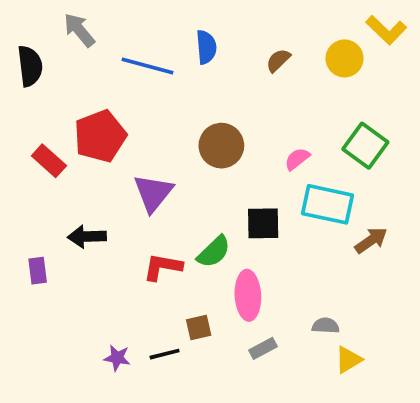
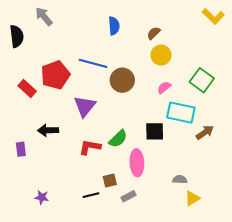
yellow circle: (345, 58) -> (161, 55), moved
blue line: (147, 66) -> (93, 63), moved
black square: (263, 223) -> (155, 131), moved
gray rectangle: (263, 348) -> (129, 196), moved
purple star: (117, 358) -> (42, 197), moved

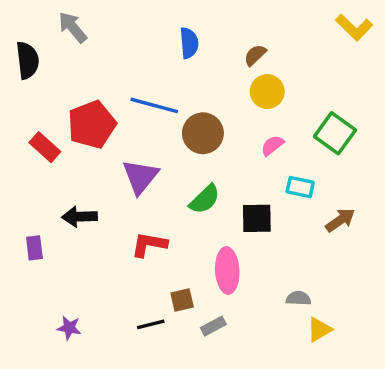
cyan rectangle: (181, 113) -> (300, 187), size x0.6
green semicircle: (118, 139) -> (205, 199), moved

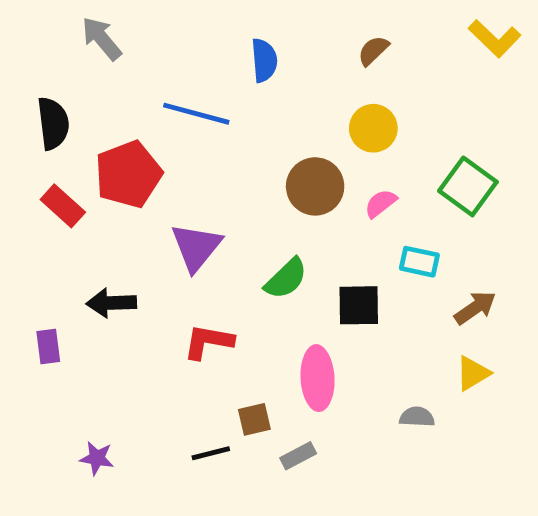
brown semicircle: (255, 55) -> (373, 51), moved
black semicircle: (27, 60) -> (53, 123), moved
blue line: (154, 105) -> (196, 114), moved
brown circle: (203, 133) -> (315, 186), moved
yellow triangle: (319, 330) -> (473, 373), moved

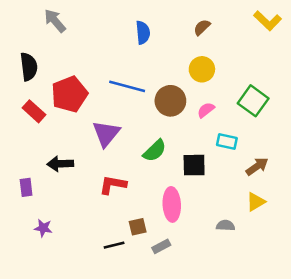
blue line: (196, 114) -> (127, 86), moved
purple star: (97, 458) -> (43, 228), moved

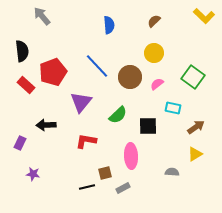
blue line: (127, 86) -> (97, 66), turned 32
purple rectangle: (26, 187) -> (20, 143), turned 32

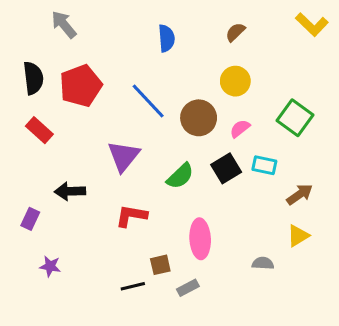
red pentagon: (53, 72) -> (81, 86), moved
black square: (148, 126) -> (226, 168), moved, turned -30

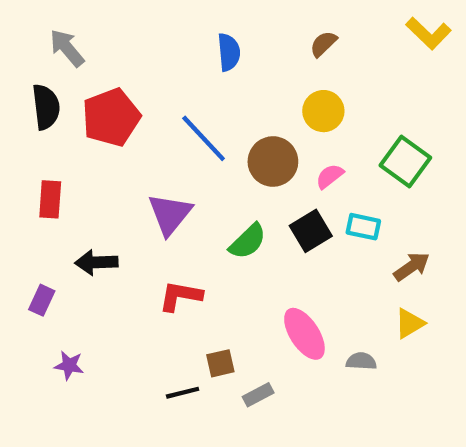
gray arrow: (64, 24) -> (67, 48), moved
red rectangle: (39, 130) -> (50, 199), moved, turned 52
pink ellipse: (200, 239) -> (304, 334), moved, turned -30

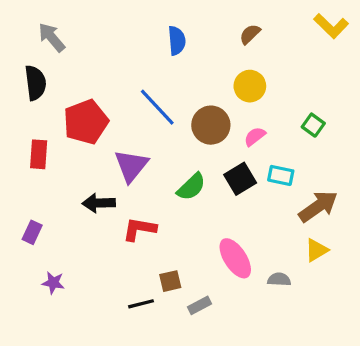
red pentagon: (111, 117) -> (86, 122), moved
green square: (405, 161) -> (313, 125), size x0.6
black arrow: (96, 262) -> (99, 203), moved
brown arrow: (412, 267) -> (318, 206), size x1.4

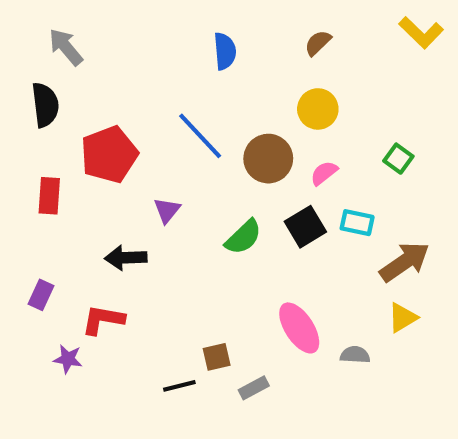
purple triangle: (131, 166) -> (167, 210), size x0.6
red L-shape: (139, 229) -> (103, 320), moved

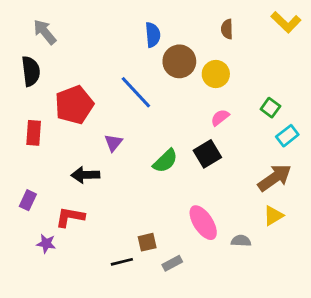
brown semicircle: (318, 43) -> (227, 29), moved, turned -48
brown circle: (268, 159) -> (179, 61), moved
cyan rectangle: (357, 223) -> (287, 136), moved, turned -50

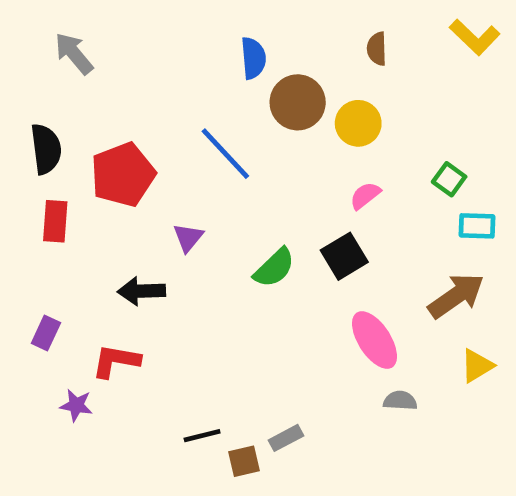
black semicircle: (31, 71) -> (46, 149), moved
cyan rectangle: (287, 136) -> (477, 226), turned 40
yellow triangle: (273, 216) -> (477, 366), moved
pink ellipse: (203, 223) -> (374, 340), moved
brown square: (147, 242) -> (244, 461), moved

